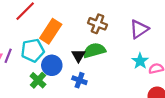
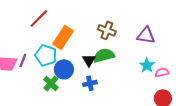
purple triangle: (139, 29) -> (146, 35), turned 42
cyan pentagon: (33, 50) -> (46, 55), turned 30
blue cross: (79, 80) -> (90, 83), turned -32

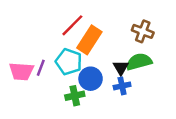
red line: (39, 18) -> (72, 25), moved
green cross: (51, 83) -> (75, 96), turned 35
blue cross: (90, 83) -> (122, 86), moved

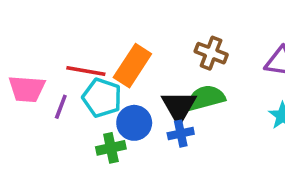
red line: (72, 25) -> (86, 71), moved, turned 55
black triangle: (121, 68) -> (179, 107), size x1.5
pink trapezoid: (21, 71) -> (27, 89), moved

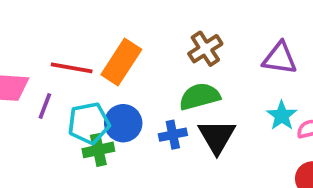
brown cross: (211, 53) -> (205, 49), turned 36
cyan pentagon: (102, 98) -> (89, 123), moved, turned -30
black triangle: (179, 107) -> (217, 137), moved

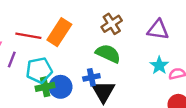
green semicircle: (200, 96) -> (108, 54), turned 40
blue circle: (123, 123) -> (61, 87), moved
black triangle: (217, 137) -> (103, 92), moved

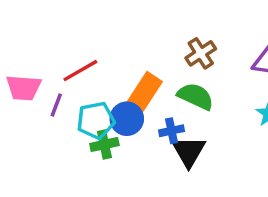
orange rectangle: (59, 32) -> (144, 93), moved
red line: (28, 36) -> (80, 71), turned -40
blue circle: (61, 87) -> (127, 119), moved

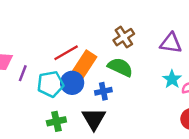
red line: (80, 71) -> (66, 53), moved
green cross: (104, 144) -> (56, 121), moved
black triangle: (189, 151) -> (94, 119), moved

